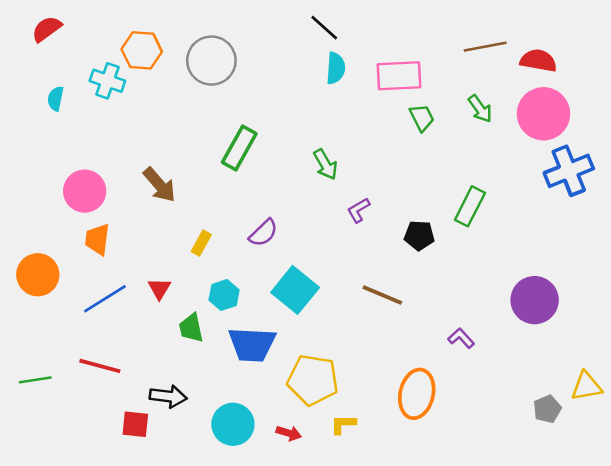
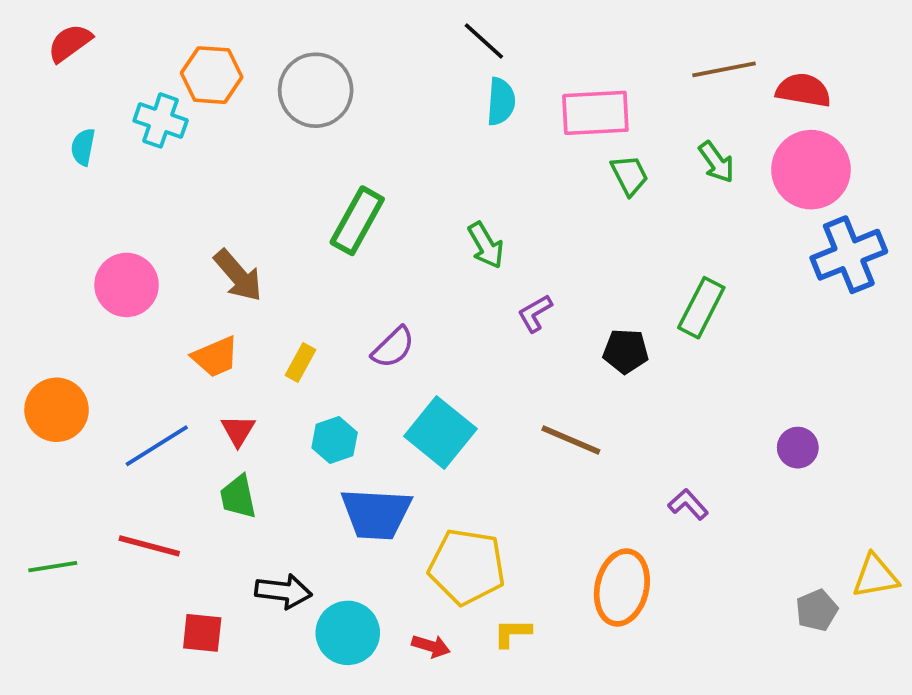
orange trapezoid: (97, 239) -> (215, 357), moved, turned -120
purple circle: (535, 300) -> (798, 448), size x0.6
green trapezoid: (191, 328) -> (238, 497), moved
black arrow: (168, 396) -> (283, 591), moved

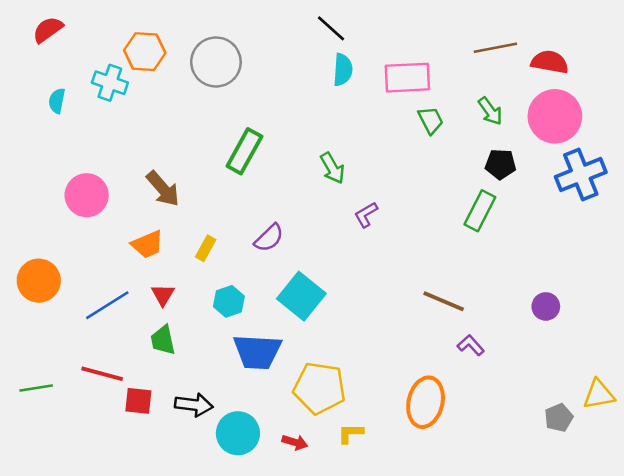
black pentagon: (626, 351) -> (501, 164), moved
brown line: (571, 440) -> (444, 301), moved
red square: (202, 633) -> (138, 401), moved

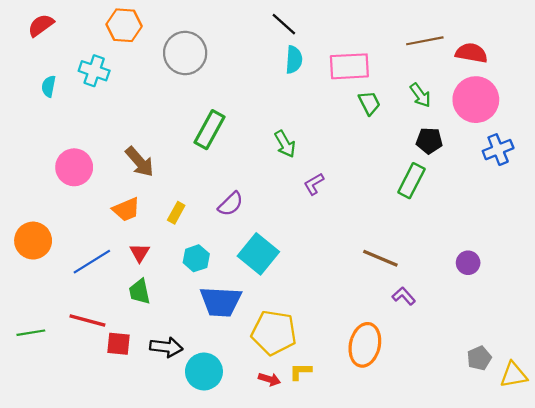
orange hexagon: (145, 52) -> (124, 25), moved
blue cross: (581, 175) -> (498, 150), size x0.7
yellow triangle: (599, 394) -> (514, 375), moved
red arrow: (295, 442) -> (269, 379), moved

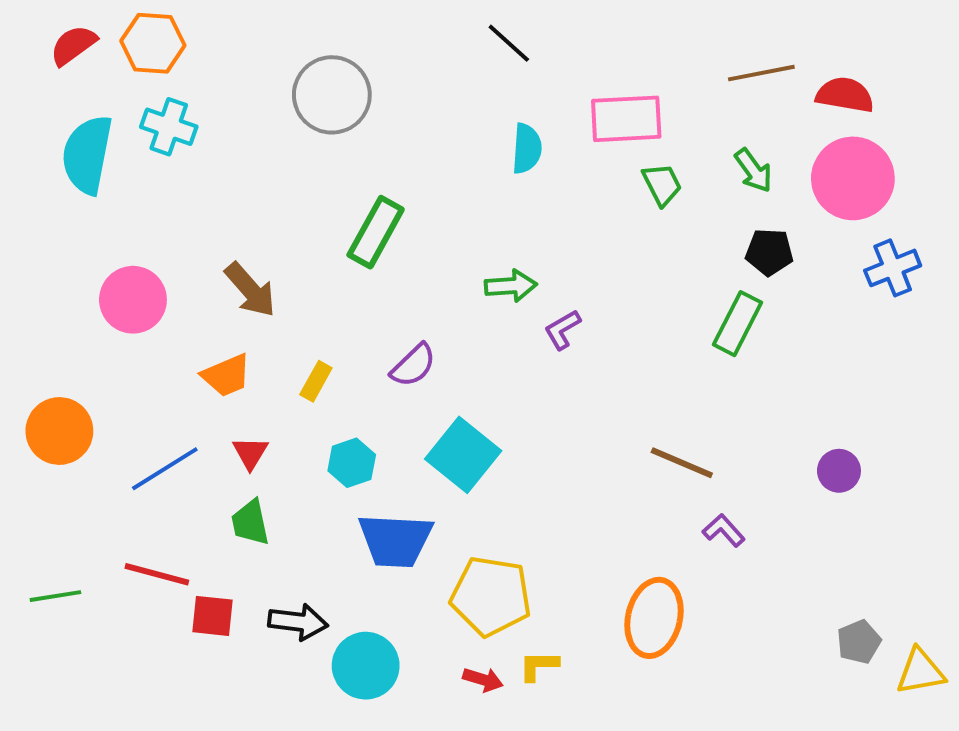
orange hexagon: (124, 25) -> (153, 43), moved
cyan semicircle: (294, 60) -> (527, 149), moved
cyan semicircle: (49, 86) -> (87, 155), size x2.0
green arrow: (285, 144) -> (511, 286), moved, turned -64

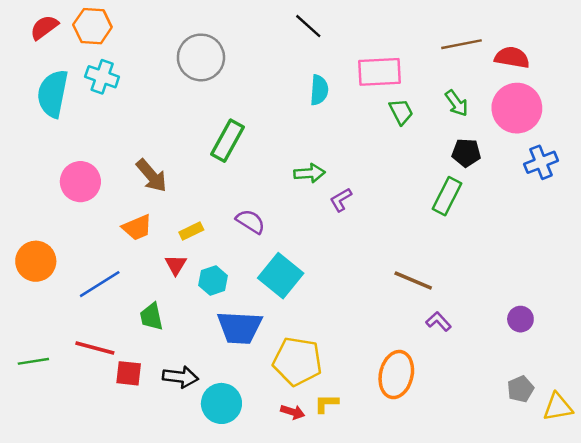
purple semicircle: (413, 365) -> (250, 221), turned -104
yellow rectangle: (316, 381) -> (191, 231), turned 35
red triangle: (250, 453) -> (176, 265), moved
purple circle: (839, 471) -> (520, 319), moved

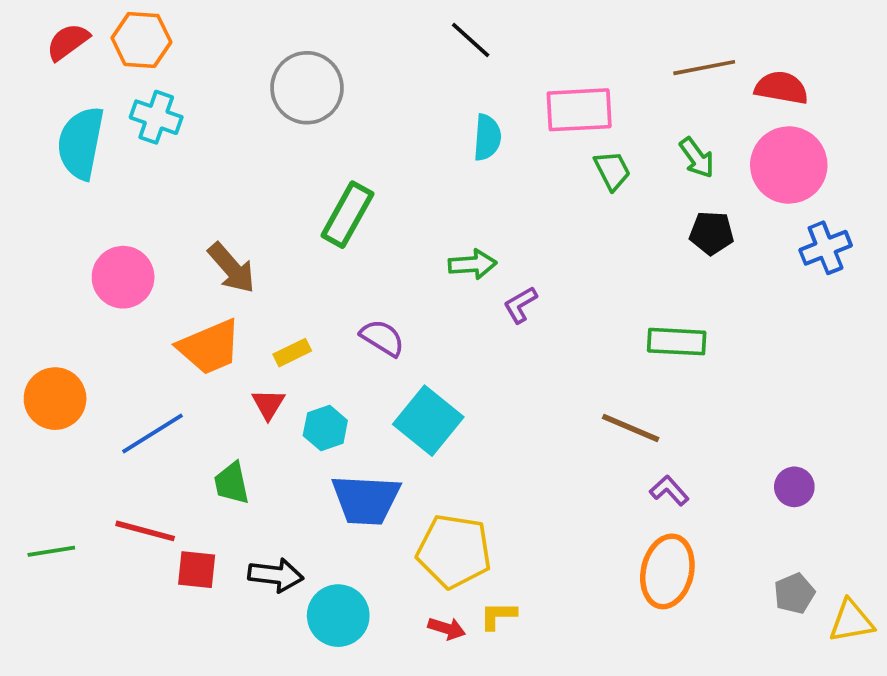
green rectangle: (447, 196) -> (677, 342), moved, turned 66
orange trapezoid: (137, 227) -> (209, 347), size x1.4
orange ellipse: (396, 375) -> (667, 571), moved

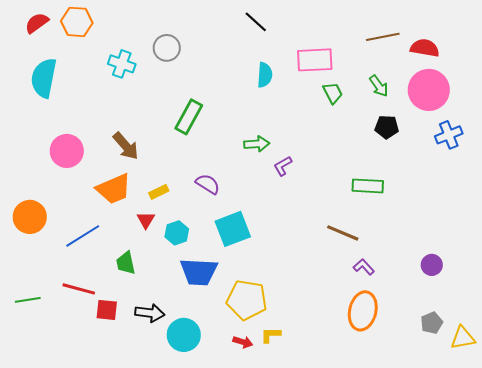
gray circle: (307, 88) -> (167, 48), size x0.7
cyan cross: (156, 117) -> (122, 64), moved
cyan square: (428, 421) -> (233, 229), turned 30

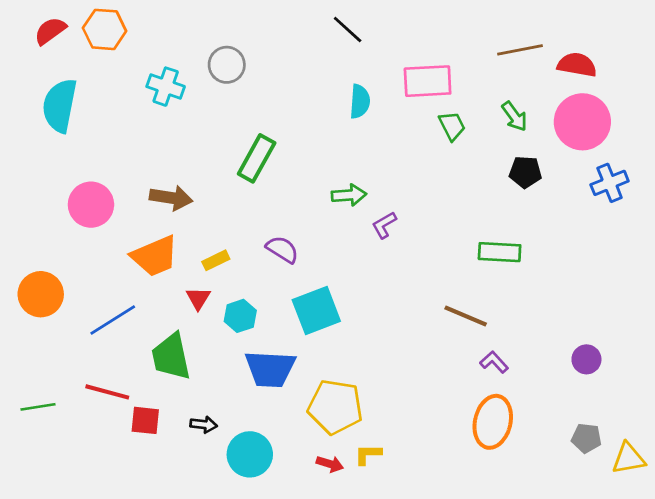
brown arrow: (126, 146) -> (171, 198), turned -40
green trapezoid: (126, 263) -> (171, 357), size x1.5
black arrow: (150, 313) -> (204, 425), size x0.7
gray pentagon: (432, 323) -> (586, 438), turned 30

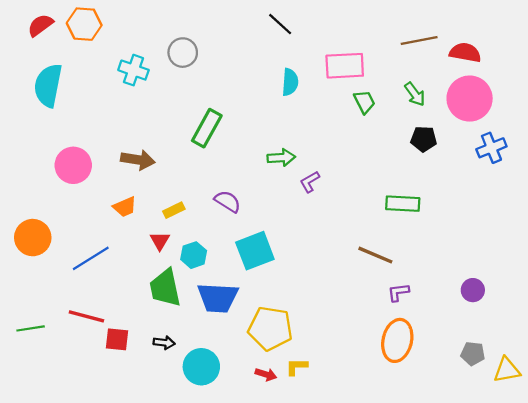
orange trapezoid: (155, 256) -> (125, 207), size x0.6
green trapezoid: (171, 357) -> (165, 288), moved
purple L-shape: (494, 362) -> (398, 292), turned -55

